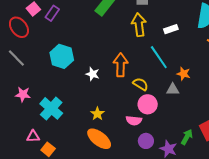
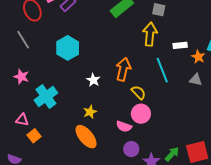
white star: (93, 74) -> (93, 80), moved
orange star: (184, 74) -> (198, 57), moved
gray triangle: (173, 89) -> (196, 80), moved

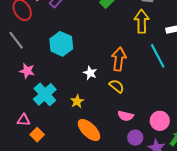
pink star: (21, 77) -> (27, 71), moved
yellow semicircle: (139, 92) -> (117, 86), moved
yellow star: (90, 112) -> (77, 101), moved
pink circle: (141, 114) -> (160, 121), moved

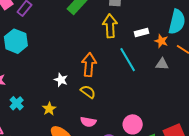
cyan hexagon: (61, 44) -> (16, 41), moved
cyan cross: (45, 94) -> (17, 103), size x0.6
pink semicircle: (126, 116) -> (88, 122), moved

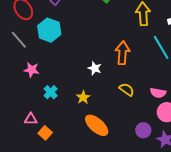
yellow semicircle: (88, 92) -> (127, 90), moved
pink semicircle: (88, 122) -> (158, 93), moved

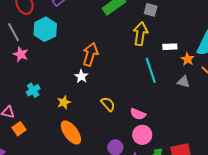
orange arrow: (122, 53) -> (90, 54), moved
pink star: (32, 70) -> (21, 54), moved

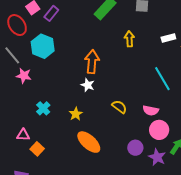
yellow arrow: (140, 34) -> (129, 39), moved, size x0.7
cyan line: (151, 70) -> (162, 79), moved

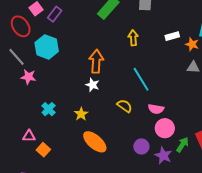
cyan line: (162, 79) -> (141, 79), moved

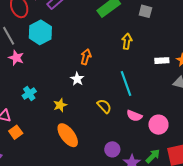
white rectangle: (172, 36) -> (162, 61), moved
orange arrow: (96, 61) -> (86, 57), size x0.7
pink circle: (165, 128) -> (158, 125), moved

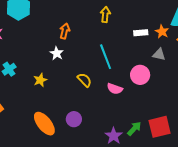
pink circle: (158, 125) -> (140, 75), moved
orange ellipse: (68, 135) -> (44, 124), moved
purple circle: (112, 149) -> (74, 119), moved

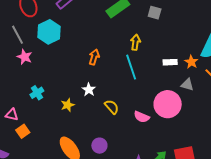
white star: (57, 53) -> (89, 90), moved
cyan line: (106, 57) -> (131, 67), moved
pink circle: (140, 75) -> (168, 104), size x1.4

